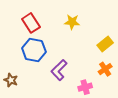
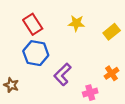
yellow rectangle: (105, 44) -> (112, 32), moved

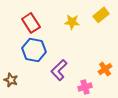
yellow rectangle: (112, 32) -> (101, 15), moved

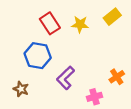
red rectangle: (31, 23) -> (50, 23), moved
brown star: (11, 80) -> (21, 89), moved

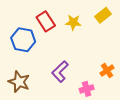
blue hexagon: (38, 56) -> (23, 40), moved
brown star: (21, 89) -> (19, 82), size x1.5

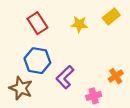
red rectangle: (46, 21) -> (37, 23), moved
blue hexagon: (23, 40) -> (37, 61), moved

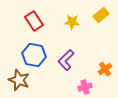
purple L-shape: (65, 77) -> (66, 60), moved

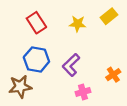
brown star: (19, 80) -> (20, 87), turned -30
pink cross: (85, 87) -> (83, 92), moved

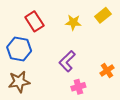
blue hexagon: (36, 59) -> (19, 49), moved

